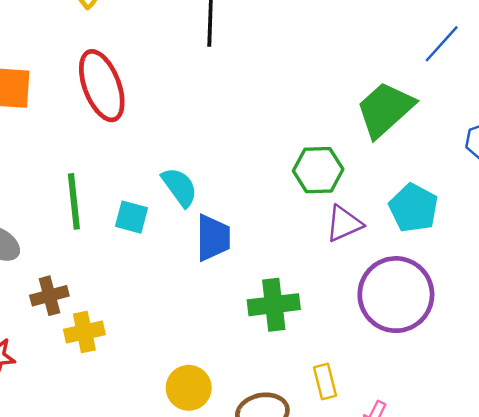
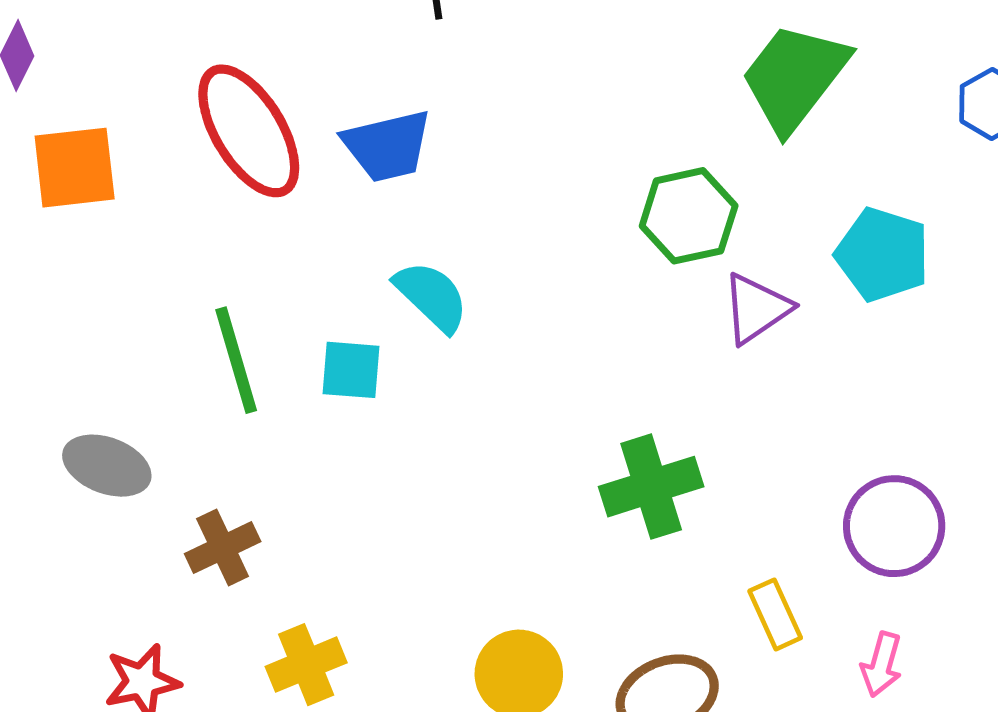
blue trapezoid: (213, 238) -> (387, 146), moved, turned 87
purple circle: (396, 295) -> (894, 526), moved, size x0.7
yellow cross: (84, 332) -> (306, 665), moved

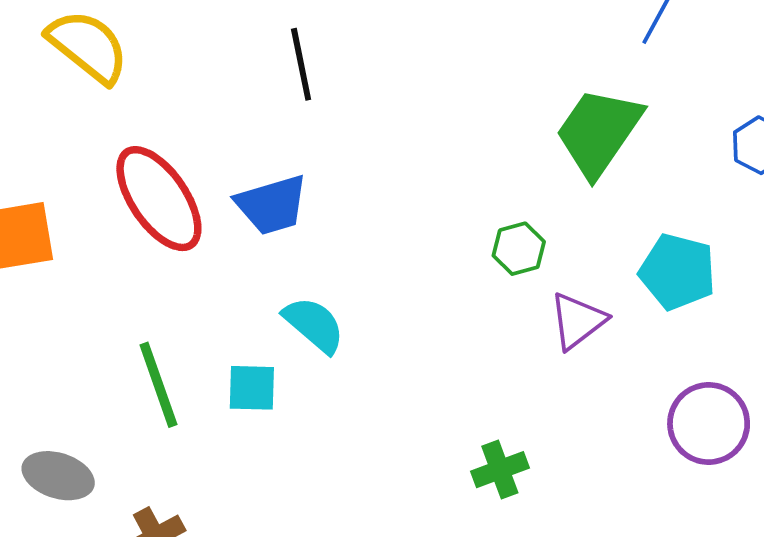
green hexagon: (689, 216) -> (519, 249), size x0.7
green cross: (651, 487) -> (500, 470), size x0.7
purple circle: (894, 526) -> (709, 424), moved

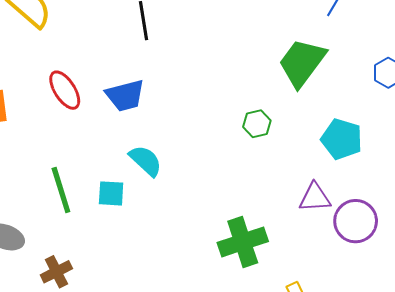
red ellipse: (159, 199) -> (65, 90), size x0.7
purple triangle: (578, 321) -> (315, 198), moved, turned 32
green cross: (500, 470) -> (243, 242), size x1.6

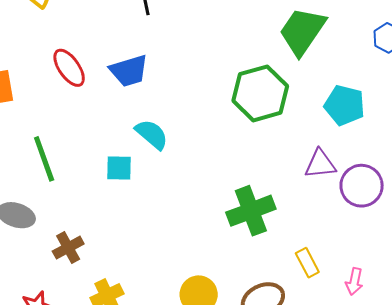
green hexagon: (257, 124) -> (260, 93), size x2.0
green line: (61, 190) -> (44, 159), moved

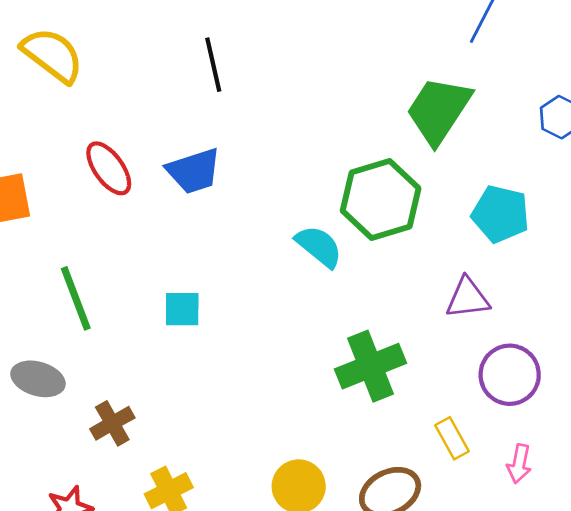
cyan semicircle: (152, 134) -> (319, 246), moved
purple circle: (362, 186) -> (510, 375), moved

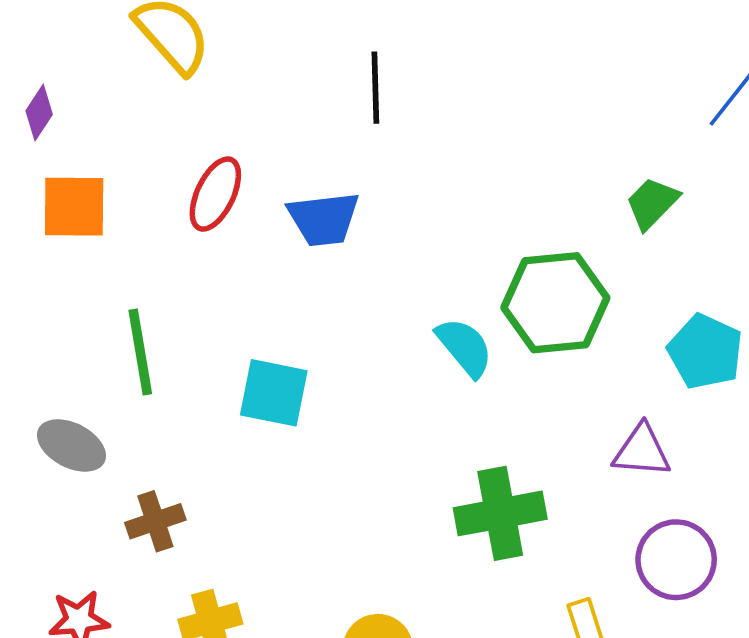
green trapezoid: (439, 110) -> (652, 203), size x0.6
red ellipse: (109, 168) -> (215, 194), turned 50
cyan square: (182, 309) -> (274, 393), size x1.4

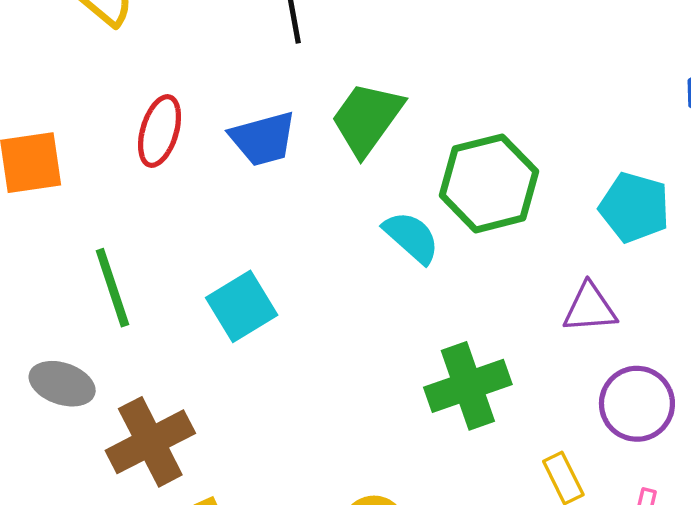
green trapezoid: (652, 203) -> (367, 119), moved, size x1.5
cyan square: (274, 393) -> (242, 306), turned -34
brown cross: (155, 521) -> (150, 442), size x1.6

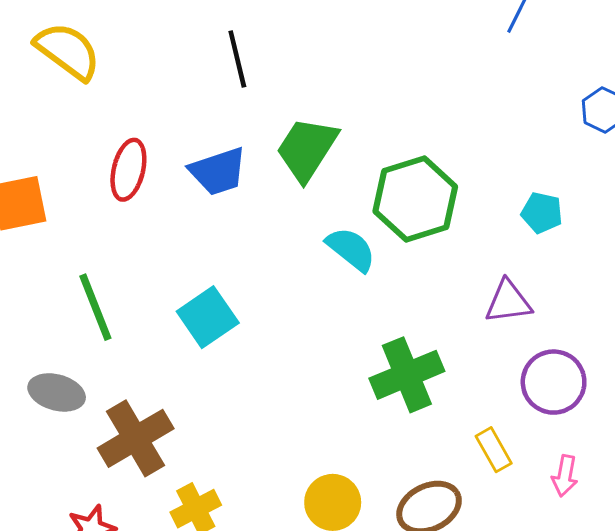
cyan pentagon: (634, 207) -> (542, 213), size x0.7

